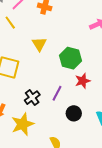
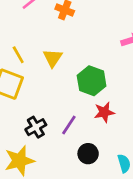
yellow line: (10, 23) -> (18, 55), moved

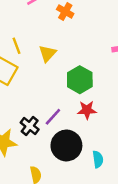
black cross: (36, 127) -> (30, 126), moved, turned -30
black circle: (88, 154) -> (66, 145), size x1.6

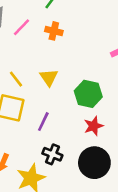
red star: (87, 110) -> (94, 126), moved
purple line: (53, 117) -> (43, 122), moved

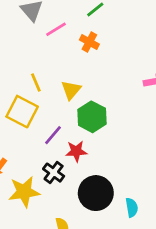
green hexagon: (88, 94) -> (92, 117), moved
red star: (94, 126) -> (76, 151), moved

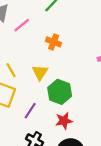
orange cross: (89, 42) -> (54, 42), moved
red star: (76, 151) -> (64, 121), moved

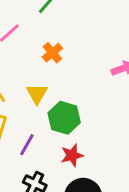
orange cross: (54, 42) -> (52, 53), turned 32

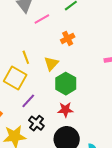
purple line: (27, 145) -> (28, 101), moved

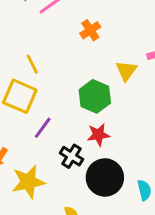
yellow triangle: (51, 64) -> (126, 71), moved
black cross: (36, 123) -> (71, 156), moved

